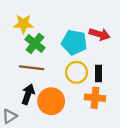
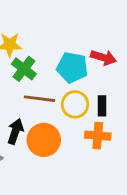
brown line: (32, 68) -> (40, 99), moved

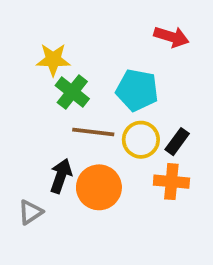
red arrow: (103, 58) -> (171, 37), moved
black rectangle: (102, 106) -> (177, 142), turned 36

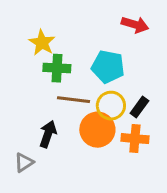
yellow star: (53, 60) -> (42, 43), turned 30
green cross: (72, 92) -> (57, 68), turned -35
orange circle: (99, 187) -> (97, 130), moved

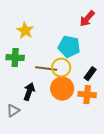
red arrow: (135, 25) -> (87, 19), turned 114
green cross: (57, 68) -> (15, 58), moved
yellow circle: (111, 106) -> (61, 68), moved

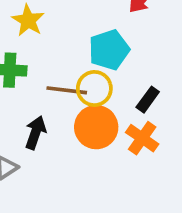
cyan pentagon: (69, 47) -> (109, 50), turned -30
orange cross: (87, 95) -> (142, 138), turned 30

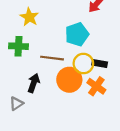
yellow circle: (94, 88) -> (83, 64), moved
black rectangle: (148, 100) -> (100, 64), turned 64

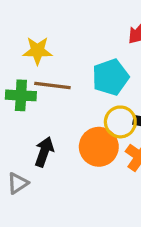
yellow star: (29, 17) -> (37, 51), turned -30
brown line: (52, 58) -> (52, 85), moved

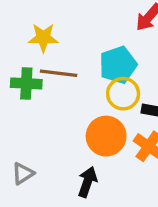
yellow circle: (120, 122) -> (123, 94), moved
black arrow: (44, 152) -> (87, 182), moved

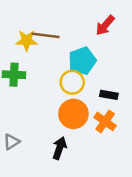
brown line: (59, 73) -> (46, 35), moved
yellow circle: (123, 94) -> (72, 82), moved

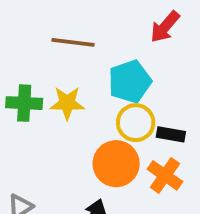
yellow star: (27, 40) -> (67, 103), moved
yellow circle: (72, 82) -> (136, 123), moved

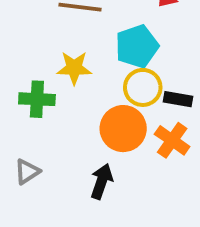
green cross: (24, 103) -> (37, 99), moved

